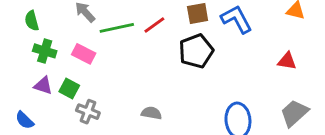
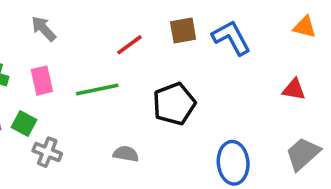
green line: (117, 28) -> (97, 89), moved
black pentagon: (196, 51) -> (174, 104), moved
pink rectangle: (84, 54) -> (42, 81), turned 50

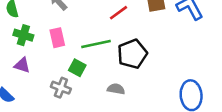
black pentagon: (174, 104) -> (132, 54), moved
green square: (24, 123) -> (77, 68), moved

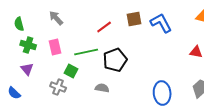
purple triangle: (22, 65) -> (27, 69), turned 32

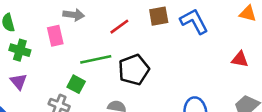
gray arrow: (56, 18) -> (74, 15), moved, turned 140
pink rectangle: (55, 47) -> (55, 36), moved

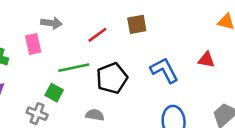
blue L-shape: (194, 21) -> (164, 70), moved
red triangle: (240, 59) -> (206, 60), moved

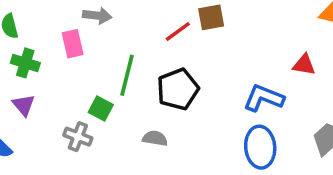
red line: (97, 35) -> (178, 31), moved
green line: (74, 68) -> (127, 75), turned -64
blue L-shape: (164, 70) -> (264, 98), moved, turned -40

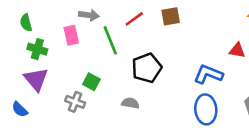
red line: (178, 31) -> (134, 19), moved
green line: (127, 75) -> (110, 40), moved, turned -36
purple triangle: (24, 105) -> (36, 79), size x1.5

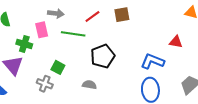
green line: (110, 40) -> (73, 34), turned -60
green cross: (37, 49) -> (24, 44), moved

